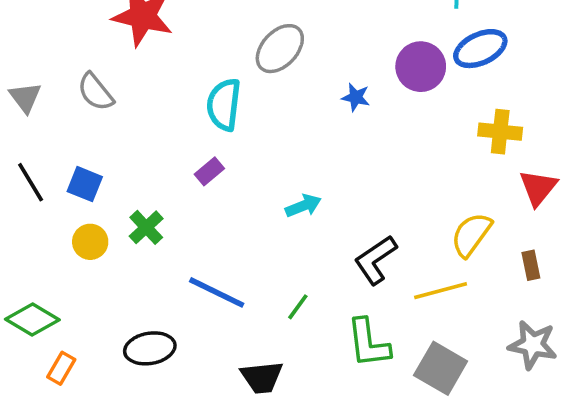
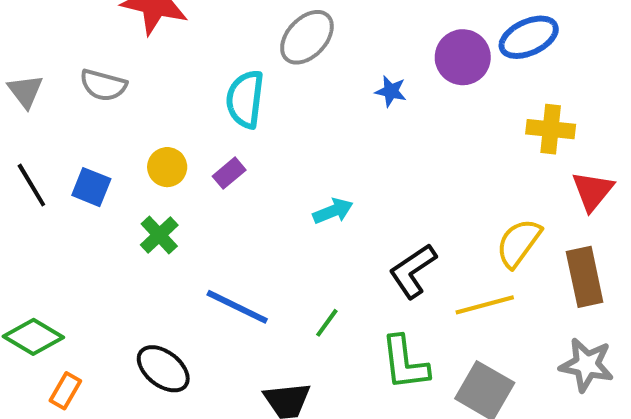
gray semicircle: (96, 92) -> (103, 85), turned -36
yellow circle: (90, 242) -> (167, 167), moved
brown rectangle: (531, 265) -> (585, 277), size x1.8
black ellipse: (150, 348) -> (163, 369), turned 48

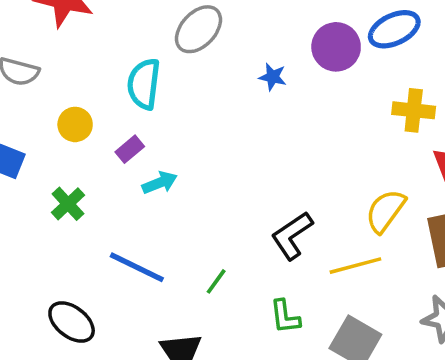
yellow circle: (167, 167) -> (75, 124), moved
cyan arrow: (333, 211) -> (160, 183), moved
green L-shape: (405, 363) -> (285, 317), size x0.7

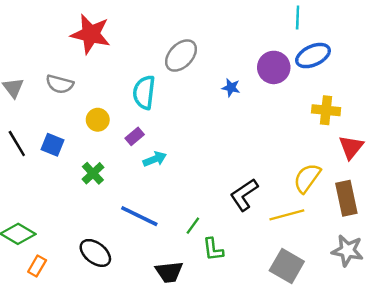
green L-shape: (285, 317) -> (213, 249), moved

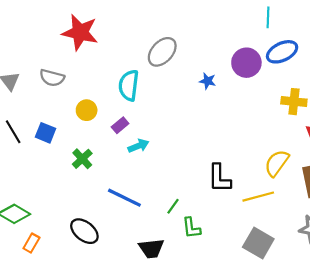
black L-shape: (244, 195) -> (219, 178), turned -56

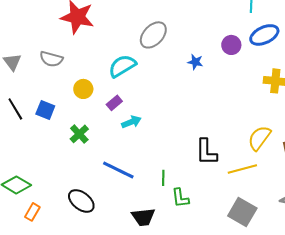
purple circle: (246, 63) -> (231, 45), size x0.7
cyan semicircle: (129, 85) -> (122, 66), turned 52
green line: (173, 206) -> (163, 178), turned -35

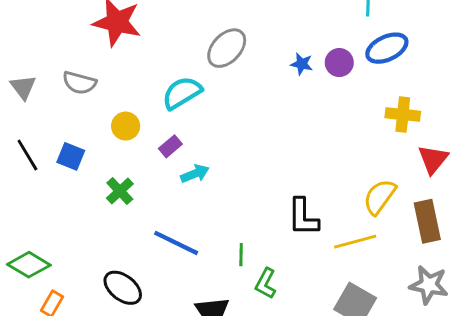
blue star: (195, 62) -> (302, 64), moved
green L-shape: (180, 198) -> (266, 283), turned 35

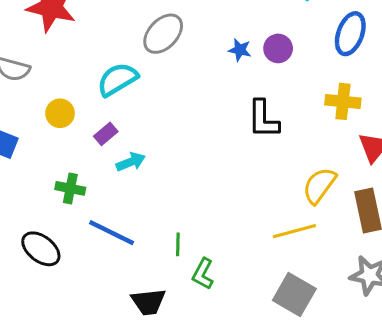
blue ellipse: (387, 48) -> (350, 34), moved, turned -45
green cross: (120, 191) -> (70, 188), moved, turned -36
black L-shape: (303, 217) -> (263, 119), moved
black ellipse: (123, 288) -> (41, 249), moved

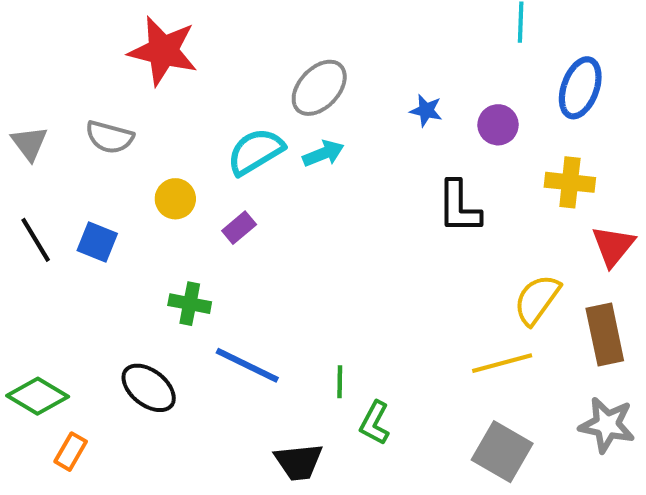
purple circle: (278, 48) -> (498, 125), moved
cyan arrow: (131, 162) -> (323, 154), moved

